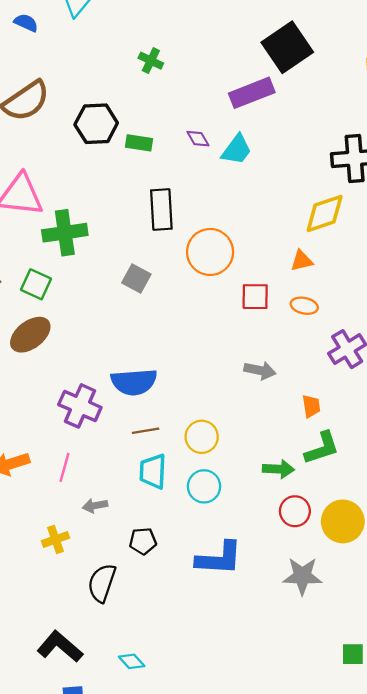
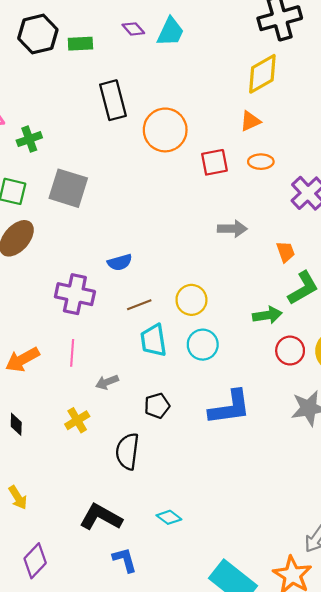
green cross: (65, 233) -> (29, 139), size x0.6
gray square: (136, 279) -> (68, 188), moved, size x1.5
blue semicircle: (134, 382) -> (120, 262), size x0.6

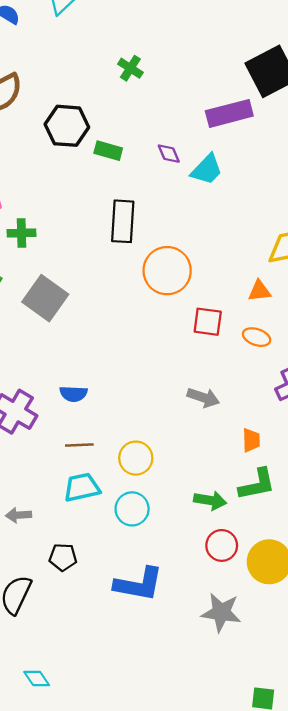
cyan trapezoid: (153, 340) -> (82, 487), turned 68

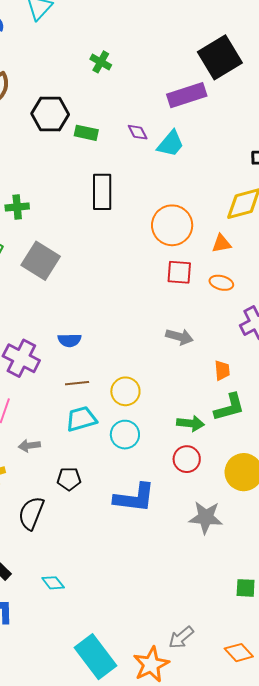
orange circle: (167, 271) -> (172, 225), moved
red circle: (222, 545) -> (187, 459), moved

